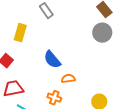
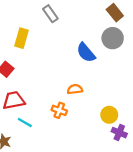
blue semicircle: (52, 60) -> (86, 53), moved

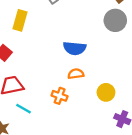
blue semicircle: (86, 53) -> (75, 48), moved, turned -45
yellow circle: (109, 115) -> (106, 92), moved

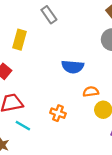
orange semicircle: (76, 74) -> (91, 92), moved

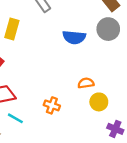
blue semicircle: (73, 67) -> (74, 37), moved

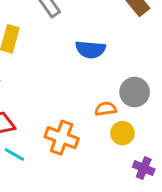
gray circle: (108, 29) -> (135, 92), moved
orange cross: (52, 105) -> (62, 138), size x1.5

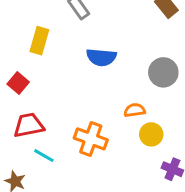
blue semicircle: (90, 49) -> (101, 57), moved
gray circle: (135, 92) -> (163, 72), moved

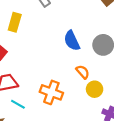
blue semicircle: (101, 57) -> (72, 41), moved, turned 60
orange semicircle: (135, 110) -> (83, 72), turned 56

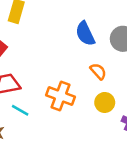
yellow circle: (95, 89) -> (105, 102), moved

